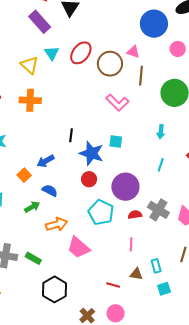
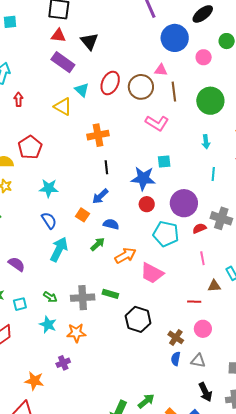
orange cross: (30, 100) -> (98, 135), moved
black line: (71, 135) -> (106, 167), moved

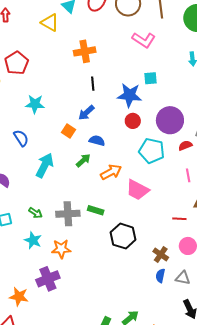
blue semicircle: (49, 220) -> (21, 138), moved
purple cross: (63, 363) -> (48, 279), size x1.6

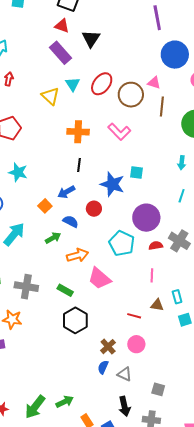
pink L-shape: (144, 40) -> (119, 132), moved
red circle: (133, 121) -> (94, 209), moved
green rectangle: (96, 210) -> (65, 290), moved

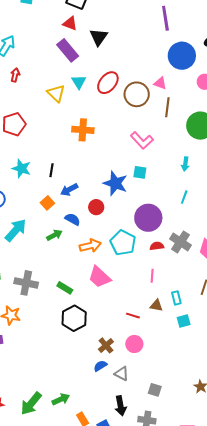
pink L-shape: (119, 132) -> (142, 140), moved
black line: (79, 165) -> (51, 170), moved
orange arrow: (77, 255) -> (90, 246), moved
blue semicircle: (103, 367) -> (100, 366), turned 32

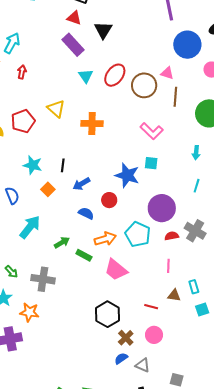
yellow triangle: (56, 93) -> (56, 109), moved
orange square: (47, 203) -> (48, 189), moved
green arrow: (54, 235) -> (62, 243), moved
green rectangle: (65, 288) -> (84, 255), moved
black hexagon: (74, 318) -> (107, 314), moved

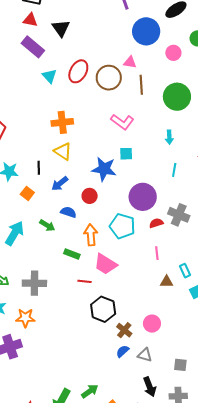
yellow triangle: (56, 109) -> (63, 151), moved
orange arrow: (105, 239) -> (91, 235), turned -70
green arrow: (62, 243) -> (47, 225), moved, turned 70
red line: (151, 307) -> (84, 281), moved

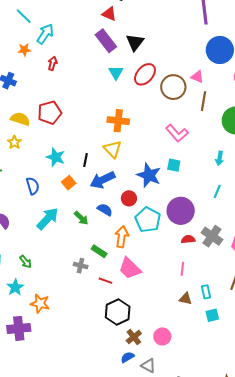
black triangle: (61, 28) -> (135, 42), moved
blue arrow: (60, 184) -> (103, 180), size x1.4
cyan pentagon: (122, 226) -> (148, 220), moved
gray cross: (34, 283) -> (81, 266), moved, size x0.6

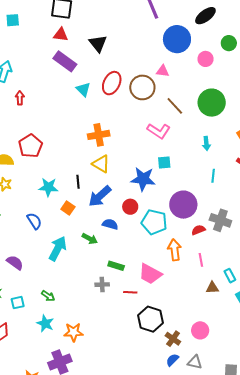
black triangle: (135, 42) -> (98, 43), moved
brown line: (203, 101) -> (175, 106), moved, turned -36
orange arrow: (122, 237) -> (175, 250), moved

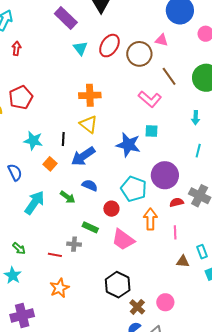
red circle: (130, 207) -> (111, 209), moved
red line: (130, 292) -> (55, 255), moved
orange star: (73, 332) -> (59, 288), moved, turned -30

